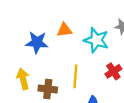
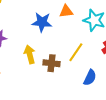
yellow line: (75, 76) -> (76, 52), turned 30

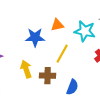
yellow line: (76, 52) -> (62, 54), moved
blue semicircle: (90, 78) -> (72, 87), moved

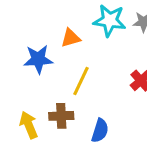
cyan star: (85, 31) -> (110, 20), moved
yellow arrow: (26, 69) -> (29, 125), moved

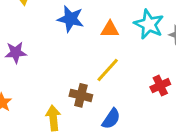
blue star: (38, 59) -> (71, 19), moved
yellow arrow: (29, 125) -> (53, 118), moved

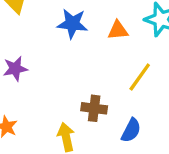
yellow line: (108, 70) -> (140, 77), moved

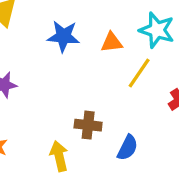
yellow line: (140, 77) -> (139, 73), moved

